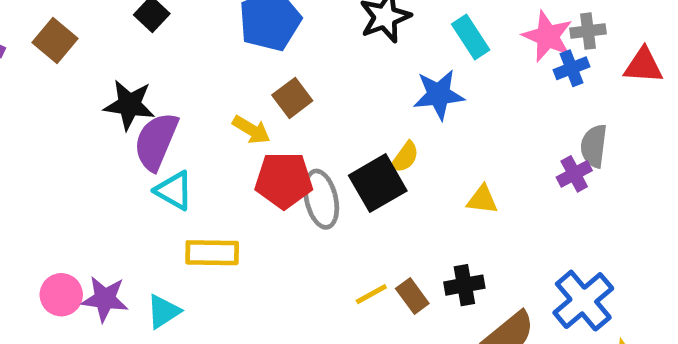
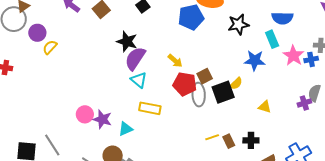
pink star: (548, 36) -> (293, 56), moved
brown square: (292, 98) -> (205, 76), moved

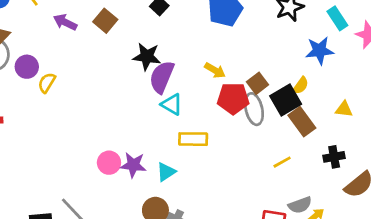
brown rectangle: (229, 141) -> (302, 122), moved, size x1.5

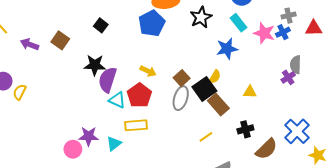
red pentagon: (233, 99) -> (139, 95), moved, turned -30
gray ellipse: (254, 109) -> (181, 98), turned 35
purple star: (133, 165) -> (89, 136), moved
cyan triangle: (166, 172) -> (114, 144), moved

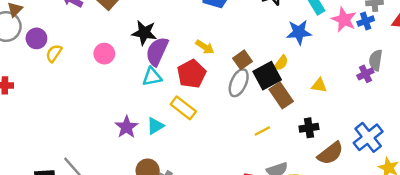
cyan triangle: (117, 100) -> (152, 77), moved, turned -42
yellow rectangle: (136, 125) -> (183, 108), turned 35
purple star: (89, 136) -> (127, 127), moved, turned 30
pink circle: (73, 149) -> (104, 54), moved

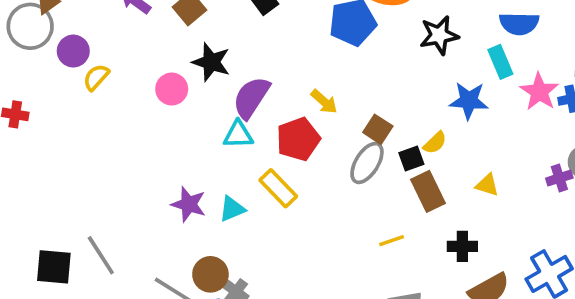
black star: (144, 33) -> (211, 62), moved
brown square: (243, 60) -> (378, 129), turned -30
black square: (267, 76) -> (411, 159), size x0.6
purple star: (127, 127) -> (189, 204), turned -30

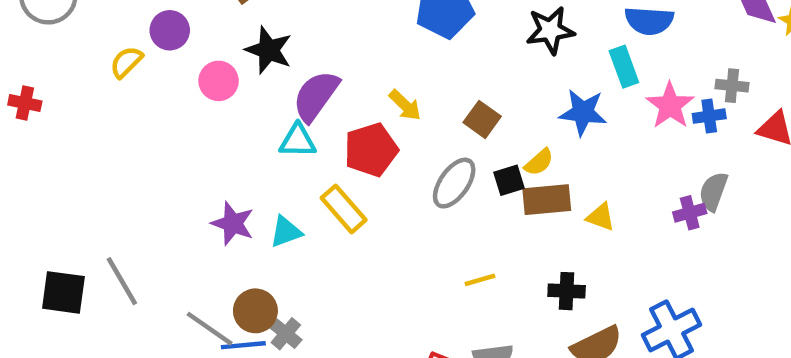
purple circle: (73, 51) -> (170, 30), moved
brown square: (378, 129) -> (482, 119), moved
brown rectangle: (428, 191) -> (547, 200), moved, turned -72

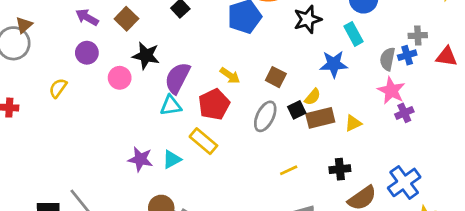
yellow semicircle: (126, 62) -> (58, 88), moved
pink star: (670, 105) -> (391, 91), moved
gray semicircle: (713, 191) -> (387, 59), moved
yellow triangle: (601, 217) -> (353, 123), turned -36

